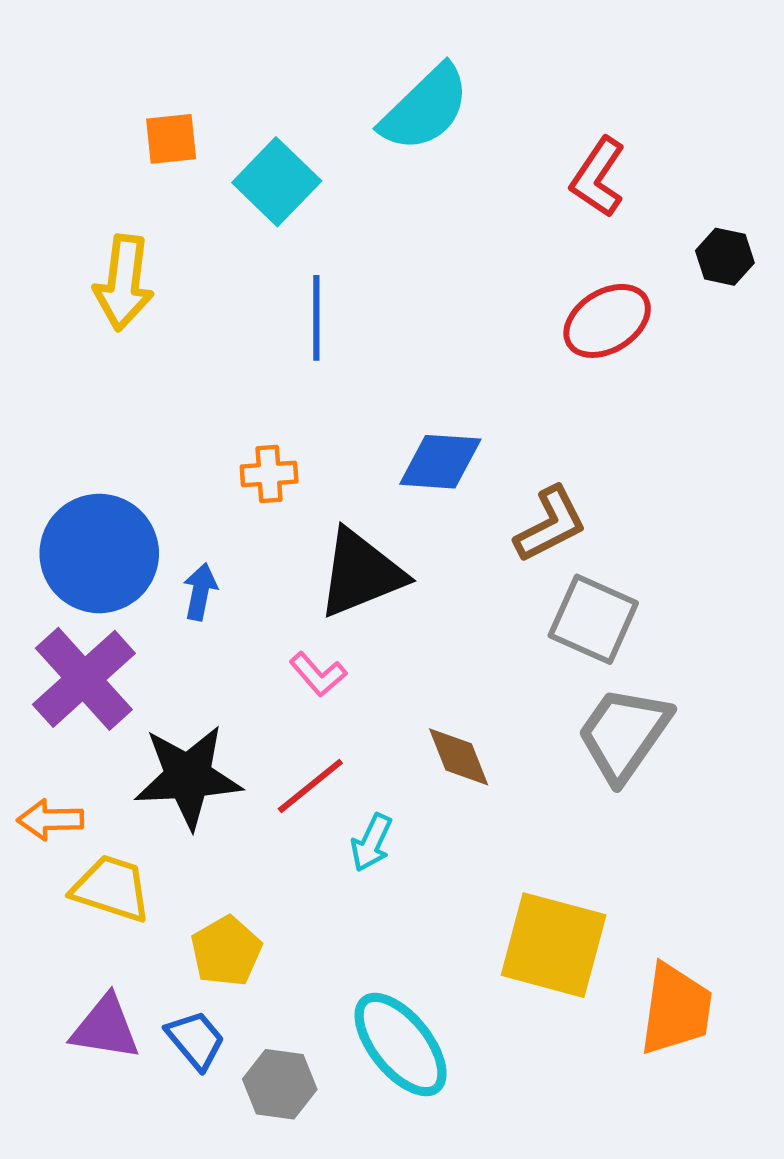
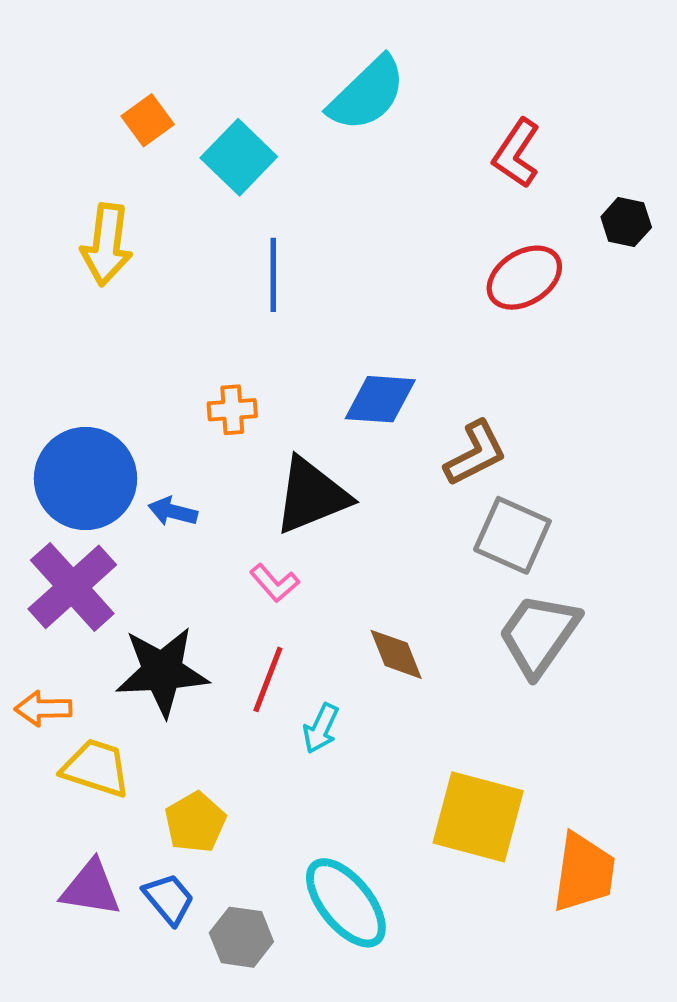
orange square: (171, 139) -> (148, 120), turned -30
blue arrow: (200, 592) -> (173, 512), turned -87
red line: (310, 786) -> (268, 679), turned -30

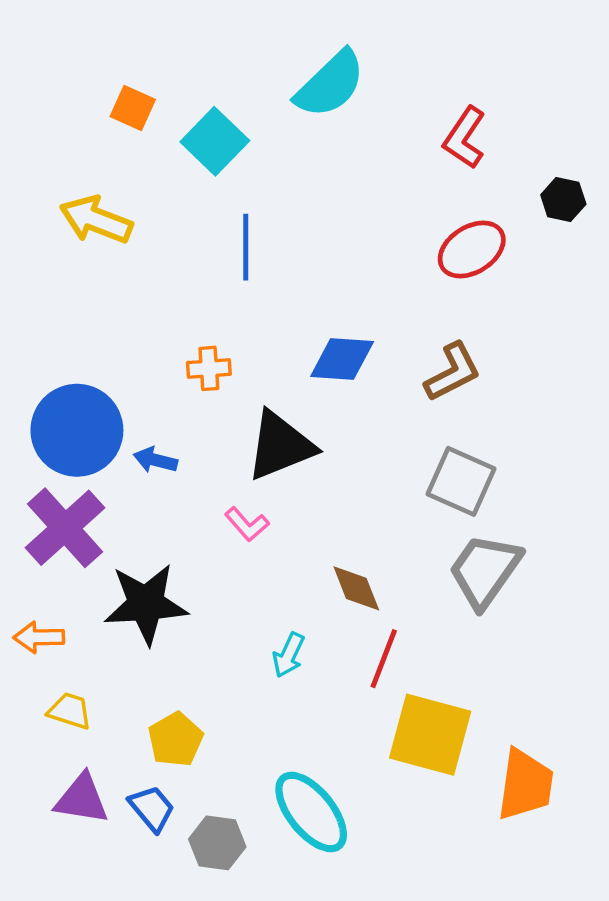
orange square: (148, 120) -> (133, 108), turned -30
yellow arrow: (107, 245) -> (96, 220), turned 104
brown L-shape: (475, 453) -> (453, 372), moved
red line: (268, 679) -> (384, 659), moved
yellow trapezoid: (96, 768) -> (70, 711), moved, size x0.7

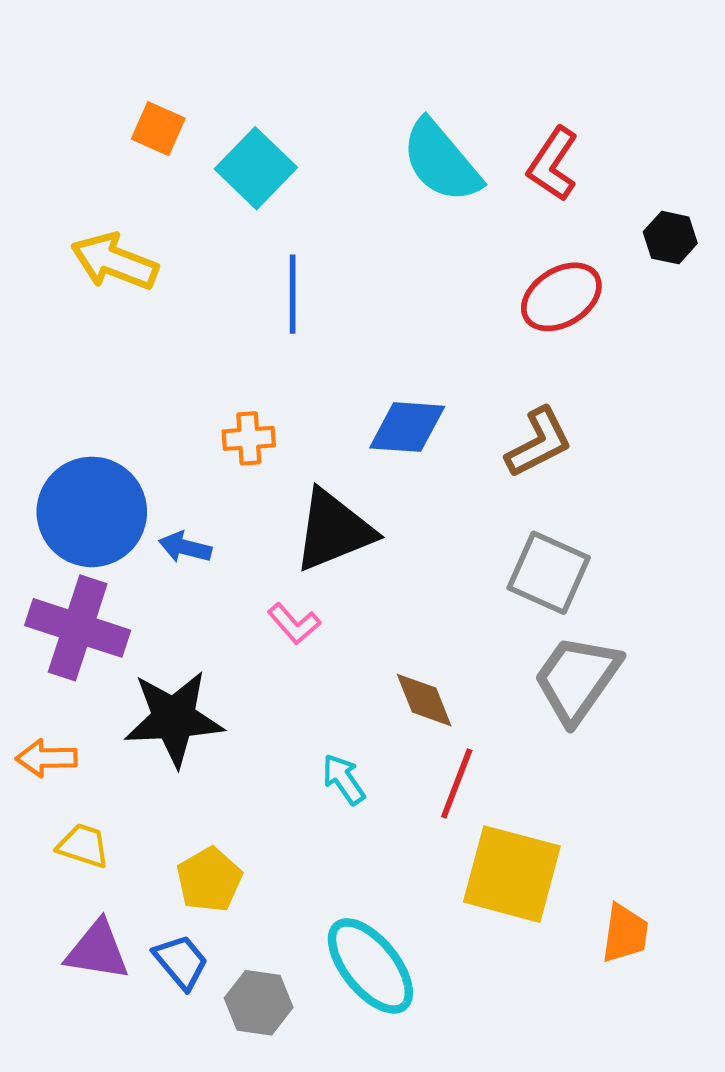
cyan semicircle: (330, 84) -> (441, 161), moved, turned 94
purple cross: (65, 528) -> (78, 628), turned -30
cyan arrow: (289, 655) -> (344, 779), turned 120
orange trapezoid: (525, 785) -> (625, 933), size x0.7

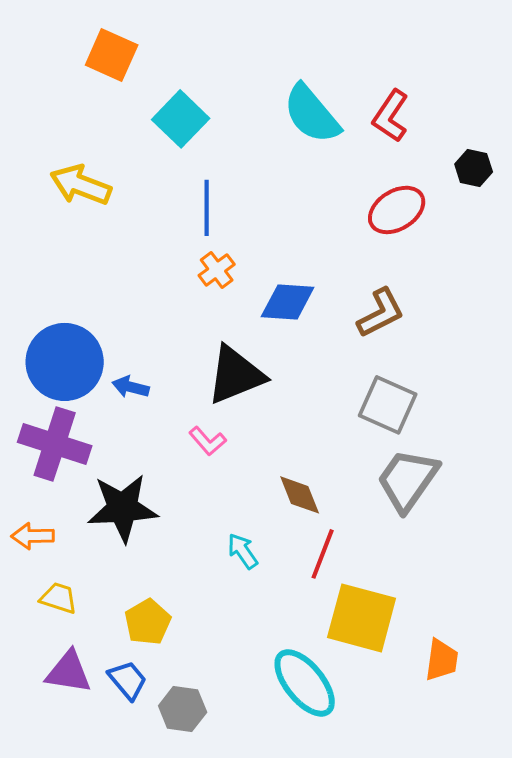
orange square: (158, 129) -> (112, 55), moved, size x1.4
orange cross: (249, 438) -> (217, 270), moved, turned -33
cyan ellipse: (370, 966) -> (305, 683), moved

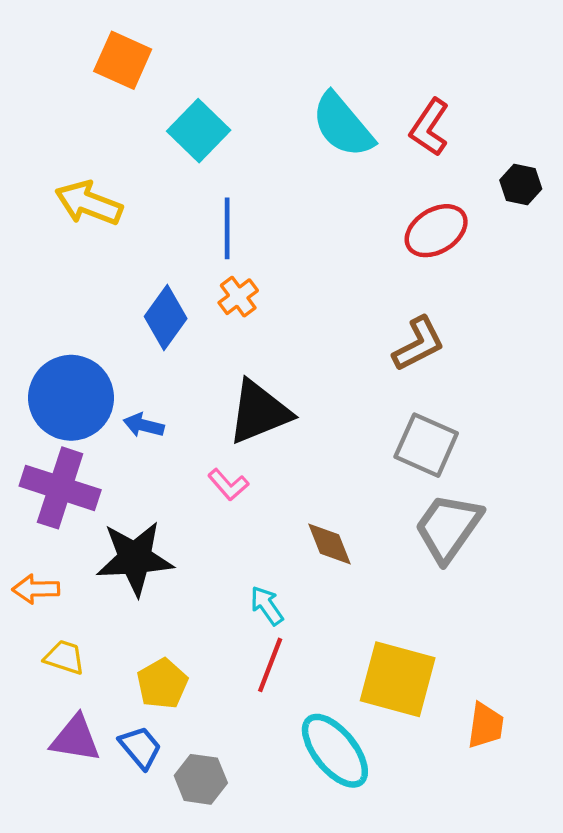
blue diamond: (288, 302) -> (166, 318), moved, turned -58
red line: (323, 554) -> (270, 665), moved

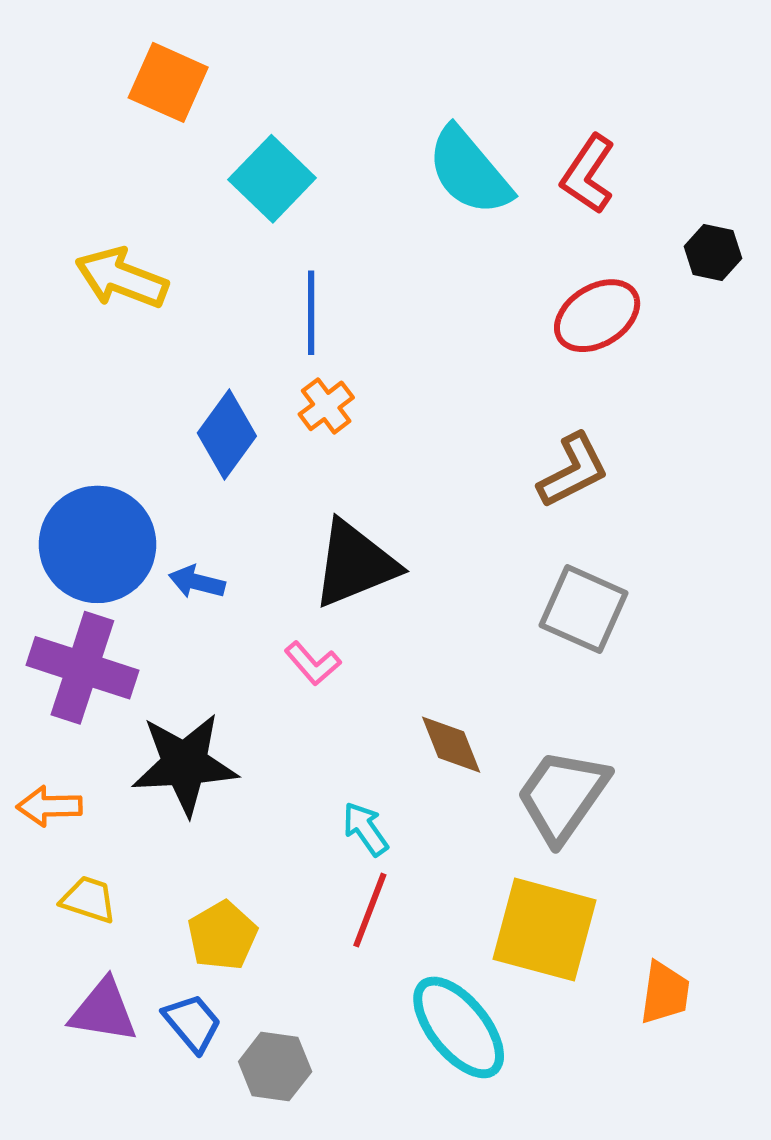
gray trapezoid: (448, 528) -> (562, 796), moved

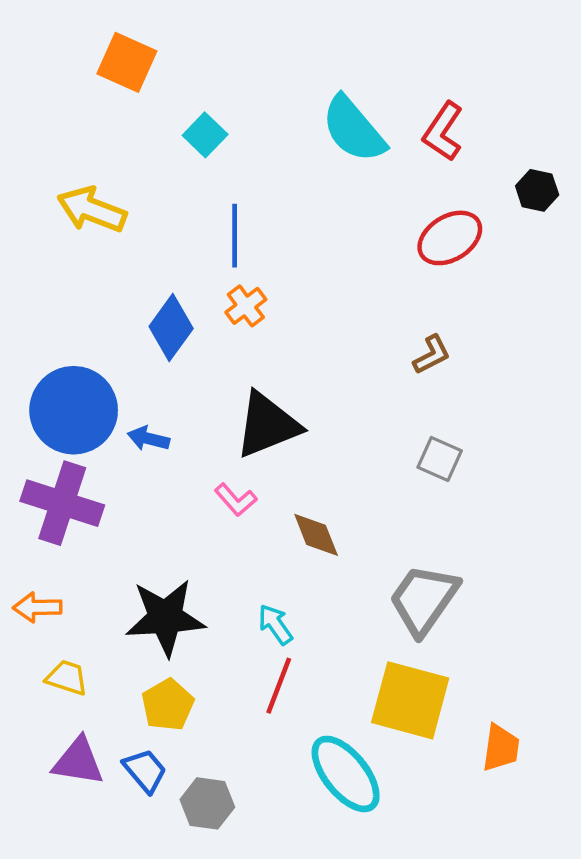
cyan square: (272, 179) -> (205, 135), size x0.7
brown L-shape: (573, 471) -> (432, 355), size x0.7
gray square: (584, 609) -> (440, 459), size x0.7
brown diamond: (451, 745) -> (316, 535), moved
black star: (185, 764) -> (165, 618), moved

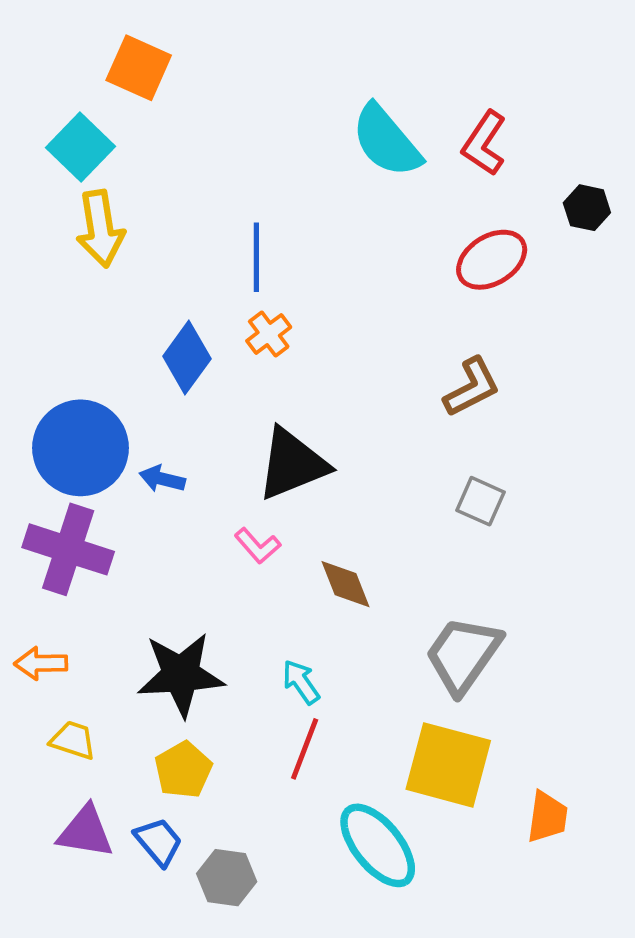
cyan square: (205, 135) -> (80, 147), moved, size x1.4
yellow arrow: (92, 210) -> (100, 229), turned -120
brown L-shape: (432, 355) -> (472, 387), size x1.4

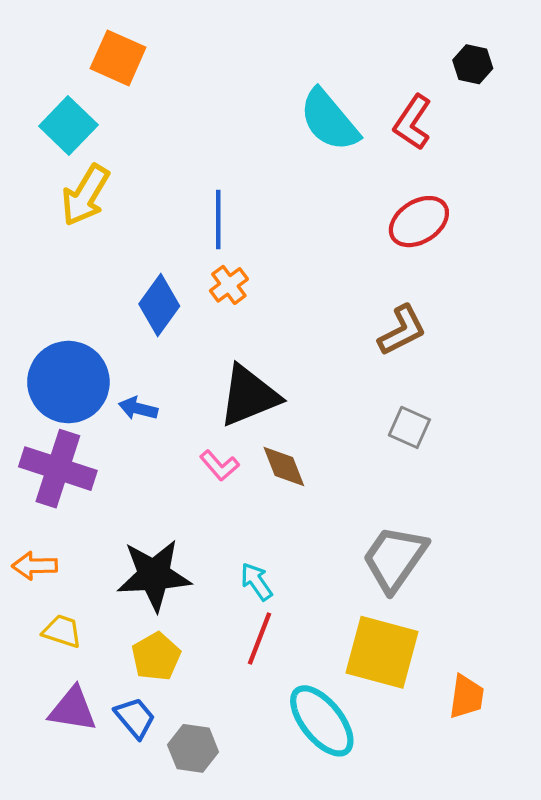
black hexagon: (587, 208) -> (473, 64), moved
yellow arrow: (100, 229) -> (85, 195), turned 40
brown diamond: (345, 584) -> (284, 466), moved

